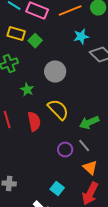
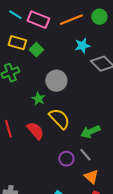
green star: (27, 90) -> (38, 99), moved
red semicircle: (34, 122) -> (35, 131), turned -30

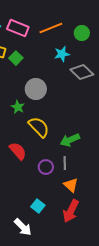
green circle: (99, 17) -> (82, 33), moved
red semicircle: (35, 131) -> (18, 151), moved
gray line: (85, 155) -> (65, 163), turned 40

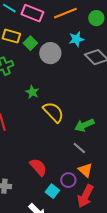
gray circle: (36, 89) -> (50, 53), moved
red semicircle: (18, 151) -> (38, 167), moved
gray line: (65, 163) -> (79, 148), turned -48
purple circle: (46, 167) -> (68, 180), moved

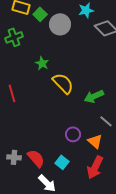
gray line: (79, 148) -> (106, 121), moved
red semicircle: (38, 167) -> (36, 158), moved
purple circle: (68, 180) -> (73, 134), moved

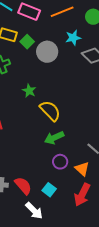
green arrow: (94, 96) -> (54, 138), moved

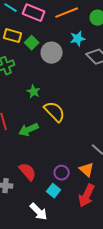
green arrow: (54, 138) -> (29, 130), moved
purple circle: (60, 162) -> (62, 173), moved
red semicircle: (23, 186) -> (28, 172), moved

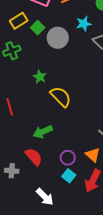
yellow rectangle: (13, 36) -> (19, 21), turned -48
green arrow: (29, 130) -> (43, 132), moved
cyan square: (54, 191) -> (69, 176), moved

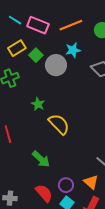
cyan star: (84, 24) -> (73, 50), moved
green arrow: (43, 132) -> (41, 159), turned -114
red semicircle: (34, 157) -> (44, 193), moved

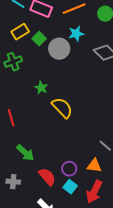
green arrow: (41, 159) -> (25, 153), moved
orange triangle: (91, 182) -> (94, 166), turned -35

